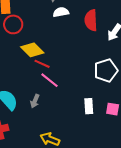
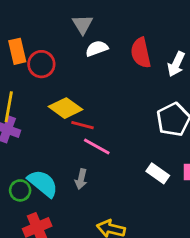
red circle: (13, 24) -> (41, 64), moved
white rectangle: (89, 106) -> (158, 173), turned -42

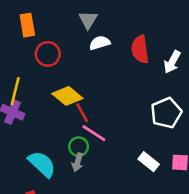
orange rectangle: (17, 51) -> (27, 25), moved
red line: (83, 125) -> (82, 113), turned 42
green circle: (20, 190) -> (79, 147), moved

